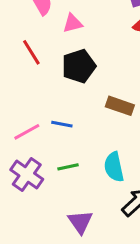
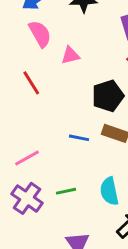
black pentagon: (79, 66) -> (108, 96), moved
blue line: (62, 124) -> (79, 138), moved

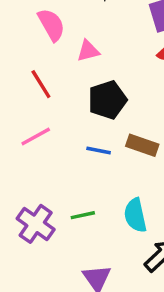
black pentagon: (108, 96) -> (107, 100), moved
pink line: (27, 158) -> (36, 137), moved

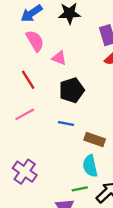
pink triangle: (88, 51) -> (59, 58), turned 35
brown rectangle: (142, 145) -> (95, 140), moved
green line: (83, 215) -> (80, 189), moved

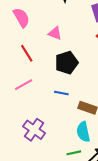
pink semicircle: (35, 41) -> (21, 18), moved
purple cross: (25, 172) -> (34, 130), moved

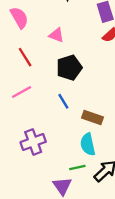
blue line: (61, 93) -> (63, 101), turned 48
purple cross: (34, 130) -> (33, 142), turned 35

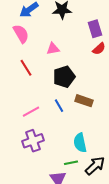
pink triangle: (56, 35) -> (53, 49), turned -32
pink line: (22, 92) -> (31, 112), moved
brown rectangle: (92, 118) -> (84, 101), moved

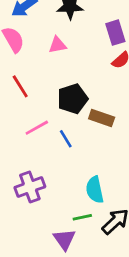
pink triangle: (53, 49) -> (57, 45), moved
brown rectangle: (84, 101) -> (102, 118), moved
pink line: (31, 112) -> (37, 128), moved

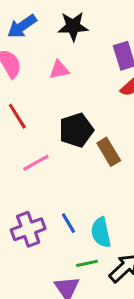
brown rectangle: (102, 118) -> (109, 152), turned 40
blue line: (66, 139) -> (68, 223), moved

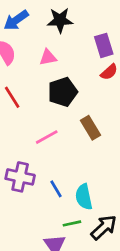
black pentagon: (76, 130) -> (63, 92), moved
pink line: (36, 163) -> (47, 137), moved
purple cross: (28, 229) -> (20, 177), moved, turned 32

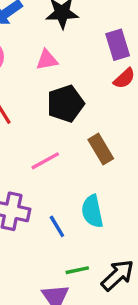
cyan semicircle: (84, 197) -> (92, 211), moved

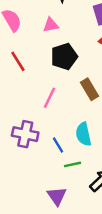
pink line: (45, 161) -> (49, 98), turned -35
green line: (77, 270) -> (73, 164), moved

